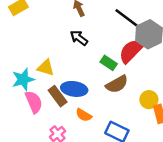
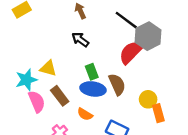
green rectangle: (109, 63) -> (92, 72), moved, turned 35
brown semicircle: (117, 84) -> (117, 84), turned -85
blue ellipse: (74, 89) -> (93, 89), moved

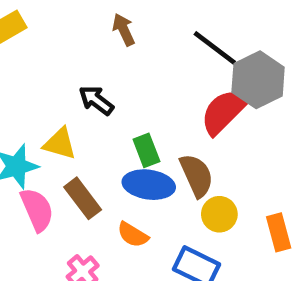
black arrow: (80, 40) -> (96, 100), moved
yellow circle: (148, 99) -> (219, 214), moved

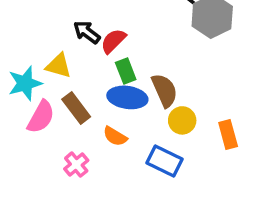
red semicircle: (224, 112) -> (113, 41), moved, size x0.7
pink semicircle: (37, 210) -> (41, 117), turned 52

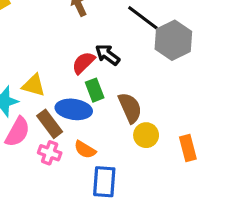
black arrow: (87, 32) -> (107, 55), moved
blue ellipse: (127, 97) -> (74, 109), moved
blue rectangle: (164, 161) -> (104, 182), moved, turned 68
pink cross: (76, 165) -> (50, 153), moved, turned -30

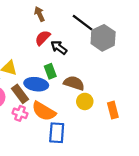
red semicircle: (83, 63) -> (43, 38), moved
brown semicircle: (130, 108) -> (74, 83), turned -48
orange semicircle: (85, 150) -> (44, 111), size x1.6

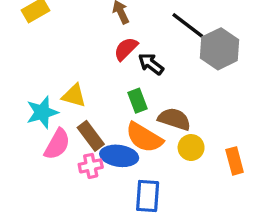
blue ellipse: (36, 84) -> (119, 156), moved
orange semicircle: (44, 111) -> (144, 137), moved
pink cross: (20, 113) -> (91, 166), turned -32

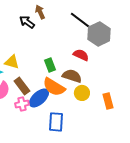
red semicircle: (126, 49) -> (81, 55), moved, turned 70
black arrow: (151, 64) -> (27, 22), moved
blue ellipse: (119, 156) -> (39, 98), turned -50

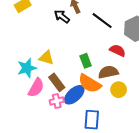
black line: (80, 20) -> (102, 21), moved
brown semicircle: (72, 76) -> (108, 72), turned -30

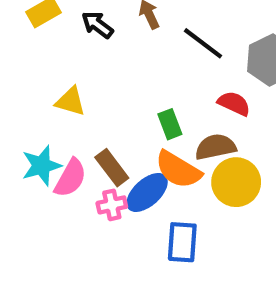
black arrow: (62, 16) -> (97, 25), moved
yellow triangle: (46, 58) -> (70, 101), moved
cyan star: (27, 68) -> (41, 166), moved
yellow circle: (119, 90) -> (236, 182), size x1.5

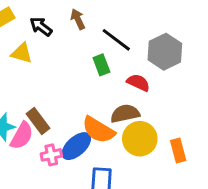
yellow triangle: (70, 101) -> (22, 53), moved
green rectangle: (170, 124) -> (101, 65), moved
brown rectangle: (112, 168) -> (38, 121), moved

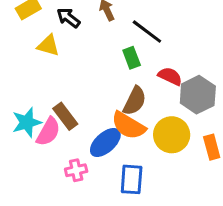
gray hexagon: (165, 52) -> (198, 95), moved
brown semicircle: (125, 114) -> (135, 101), moved, turned 128
pink cross: (51, 155) -> (76, 170), moved

